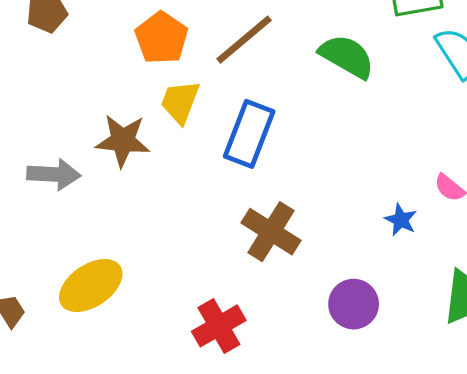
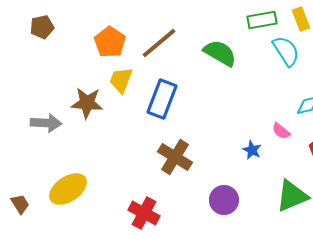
red cross: (219, 326) -> (144, 213), turned -32

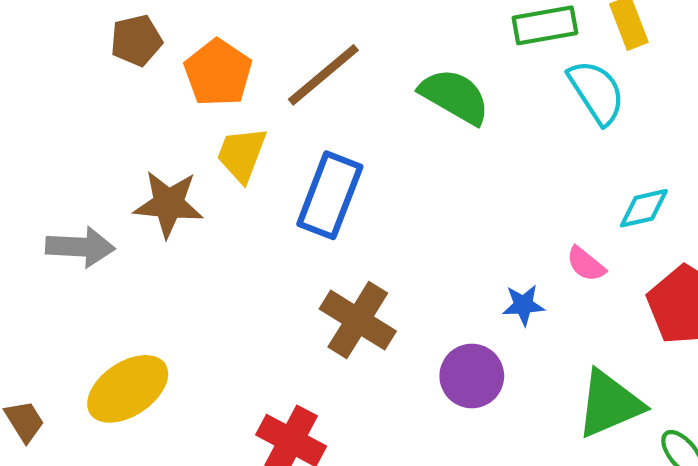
brown pentagon: (42, 27) -> (136, 40), moved
blue star: (252, 150) -> (523, 305), turned -30
purple circle: (224, 200) -> (472, 376), moved

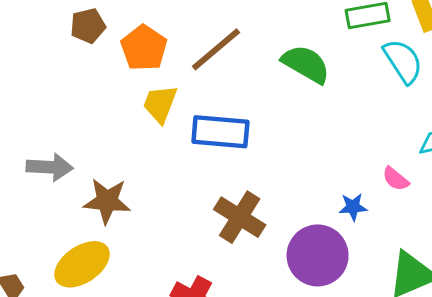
blue rectangle: (330, 195) -> (220, 132), turned 74
brown star: (169, 204) -> (107, 201), moved
purple circle: (472, 376) -> (318, 255), size x1.4

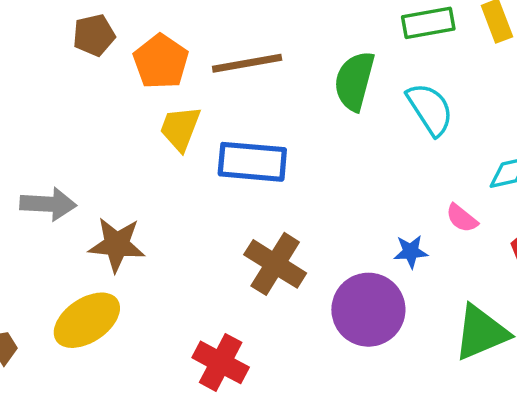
brown line: (216, 49) -> (247, 63), turned 30
cyan semicircle: (403, 61) -> (430, 109), moved
green semicircle: (306, 64) -> (354, 81), turned -105

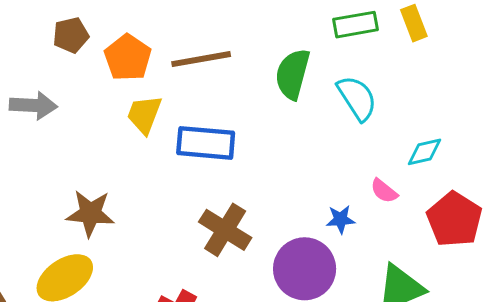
gray arrow: (48, 204) -> (33, 105), moved

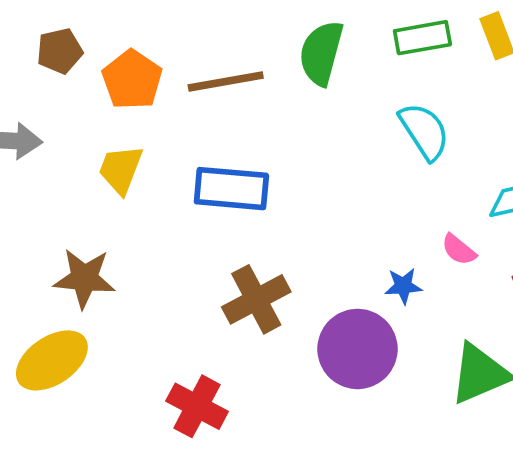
green semicircle: (293, 74) -> (321, 53), moved
yellow trapezoid: (144, 114) -> (121, 169), moved
brown cross: (225, 230) -> (256, 299), turned 30

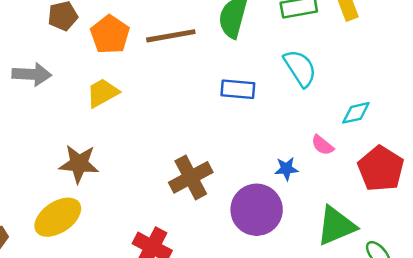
yellow trapezoid: (121, 169) -> (103, 93), turned 40
blue rectangle: (231, 189) -> (238, 89), moved, size x0.7

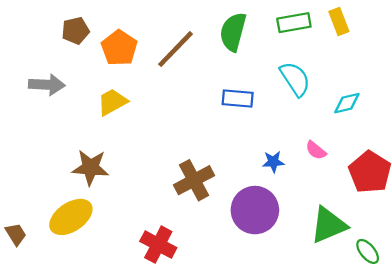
brown line: (171, 36) -> (176, 49), turned -36
cyan diamond: (356, 113) -> (347, 103), moved
blue star: (286, 169) -> (273, 162), moved

